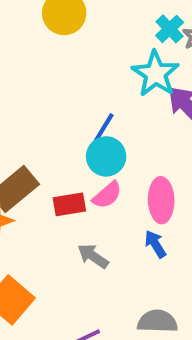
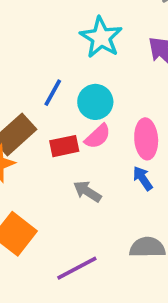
cyan star: (156, 74) -> (101, 37), moved
blue line: (104, 128) -> (53, 93), moved

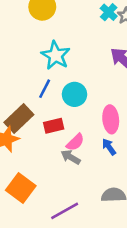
cyan star: (101, 37) -> (56, 55), moved
pink semicircle: (98, 136) -> (75, 142), moved

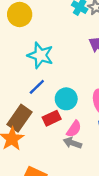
blue line: (45, 89) -> (37, 87), turned 30
cyan circle: (75, 94) -> (66, 99), moved

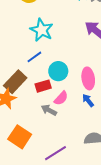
gray arrow: (72, 143) -> (49, 110), moved

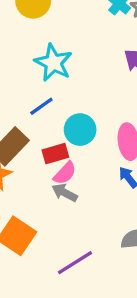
pink semicircle: (61, 98) -> (65, 173), moved

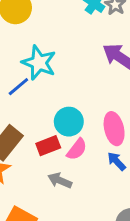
blue line: (41, 106) -> (18, 87), moved
pink semicircle: (65, 173) -> (77, 149), moved

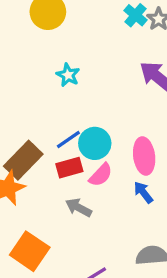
cyan star: (39, 63) -> (68, 75), size x0.6
blue line: (18, 87) -> (68, 140), moved

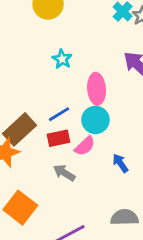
cyan circle: (95, 143) -> (95, 120), moved
pink ellipse: (144, 156) -> (97, 89), moved

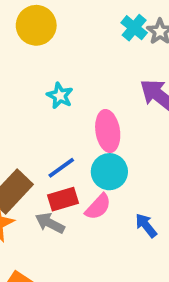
gray arrow: (64, 173) -> (50, 223), moved

